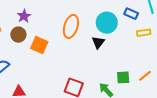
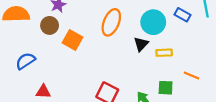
yellow rectangle: (144, 33) -> (164, 53), moved
orange line: (145, 76) -> (191, 75), moved, turned 56

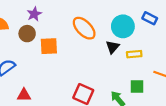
orange ellipse: (111, 22) -> (84, 28), turned -65
orange square: (72, 40) -> (49, 46), turned -30

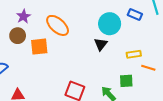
orange ellipse: (84, 28) -> (58, 25), moved
yellow rectangle: (134, 54) -> (134, 54), moved

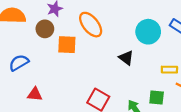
black triangle: (101, 44) -> (126, 58), moved, turned -40

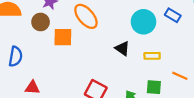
blue semicircle: (19, 63) -> (16, 57), turned 132
yellow rectangle: (169, 70) -> (152, 56), moved

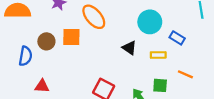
blue rectangle: (173, 15) -> (177, 38), moved
brown circle: (41, 22) -> (46, 41), moved

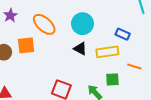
cyan circle: (150, 22) -> (82, 24), moved
yellow rectangle: (158, 55) -> (107, 52), size x1.5

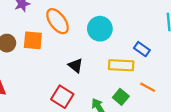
black triangle: (80, 49) -> (75, 66), moved
green square: (112, 79) -> (121, 97), turned 32

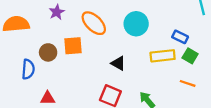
orange line: (148, 87) -> (188, 83), moved
green square: (121, 97) -> (190, 56), moved

